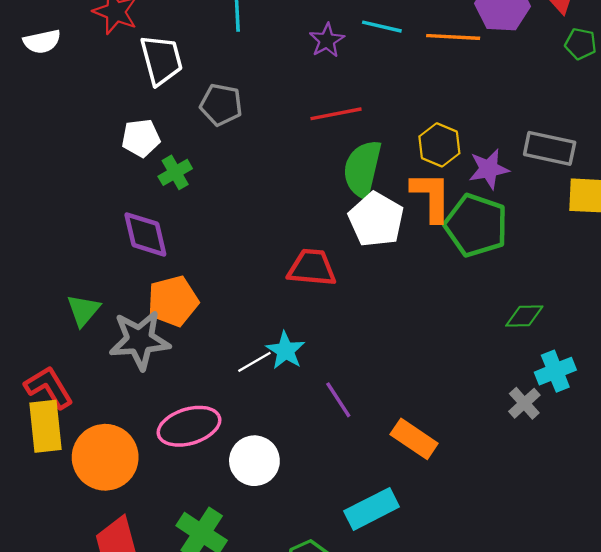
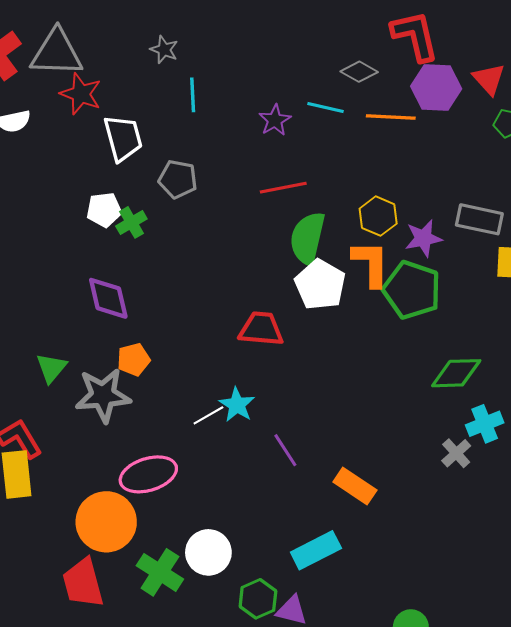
green cross: (175, 172) -> (131, 222), moved
orange pentagon: (173, 301) -> (134, 359), size x0.7
green diamond: (524, 316) -> (456, 373), size x1.4
orange circle: (105, 457) -> (106, 522), moved
white circle: (254, 461) -> (208, 552), moved

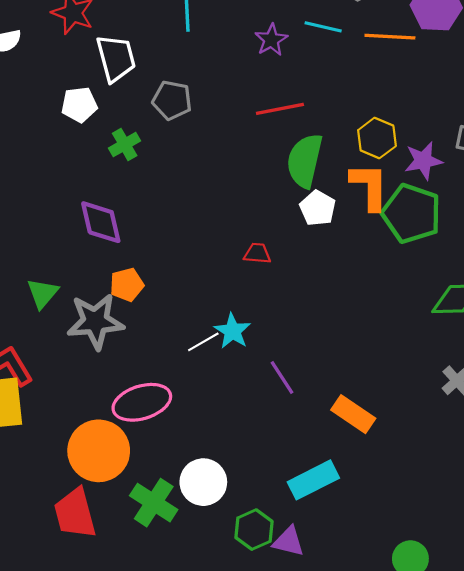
white pentagon: (104, 210) -> (79, 105), moved
white pentagon: (320, 285) -> (318, 208), size x0.7
red trapezoid: (261, 329) -> (257, 253), size x0.6

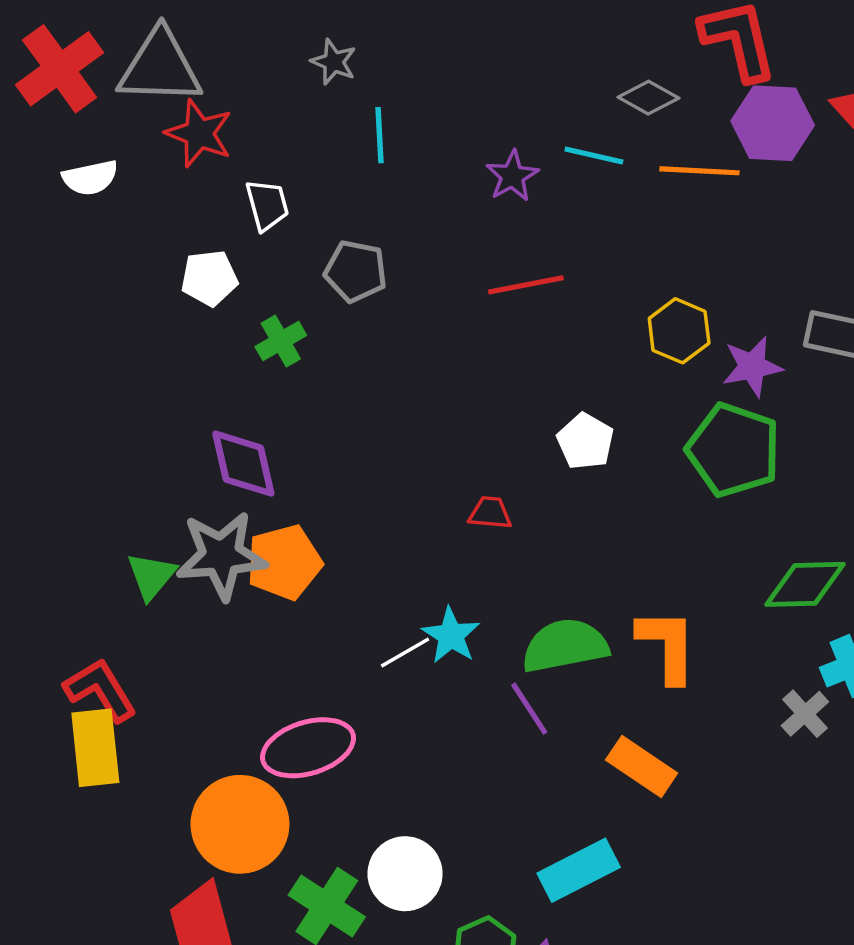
white trapezoid: (116, 58) -> (267, 205), size x0.7
green semicircle: (305, 161) -> (565, 646), moved, turned 66
orange L-shape: (369, 187) -> (667, 646), moved
orange pentagon: (127, 285) -> (284, 562), size x1.4
gray star: (95, 321) -> (221, 555), moved

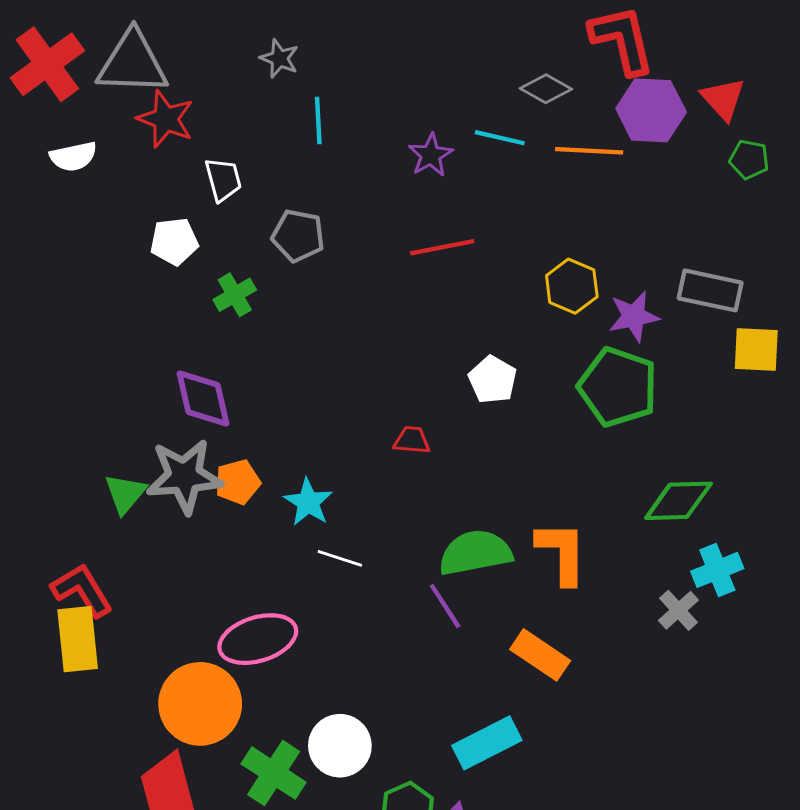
orange pentagon: (284, 562) -> (238, 482), size x0.7
cyan star: (451, 635) -> (308, 502), moved
white line: (405, 652) -> (340, 558), turned 48

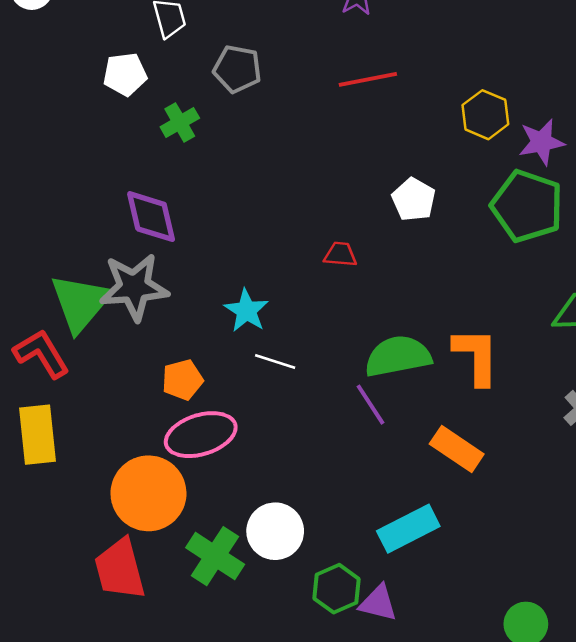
orange pentagon: (238, 482) -> (182, 380), moved
green triangle: (125, 494) -> (81, 303), size x1.6
red L-shape: (82, 590) -> (41, 354), moved

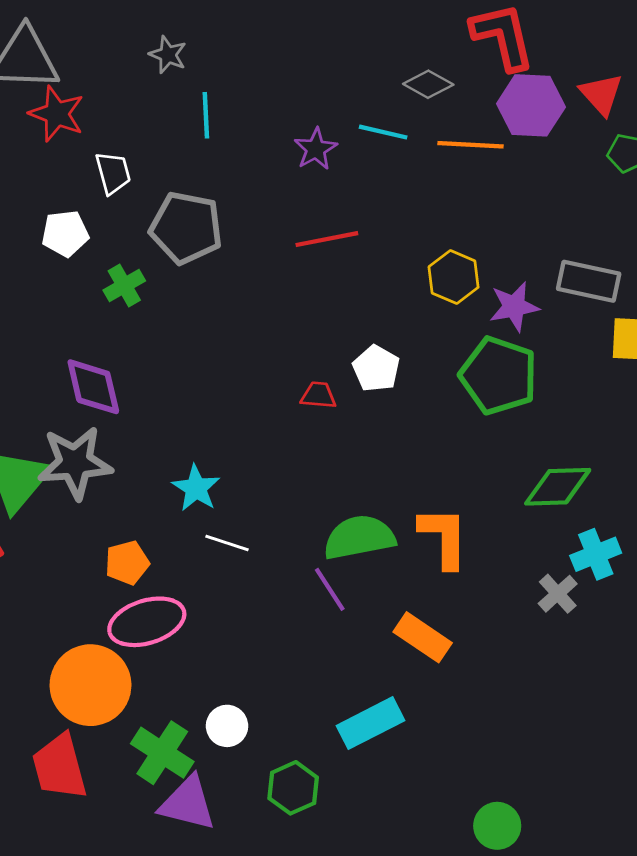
gray pentagon: (237, 69) -> (186, 228), size x1.4
red trapezoid: (340, 254) -> (318, 395), moved
white circle: (275, 531) -> (227, 726), size x0.7
purple triangle: (378, 603) -> (188, 803), moved, size x1.4

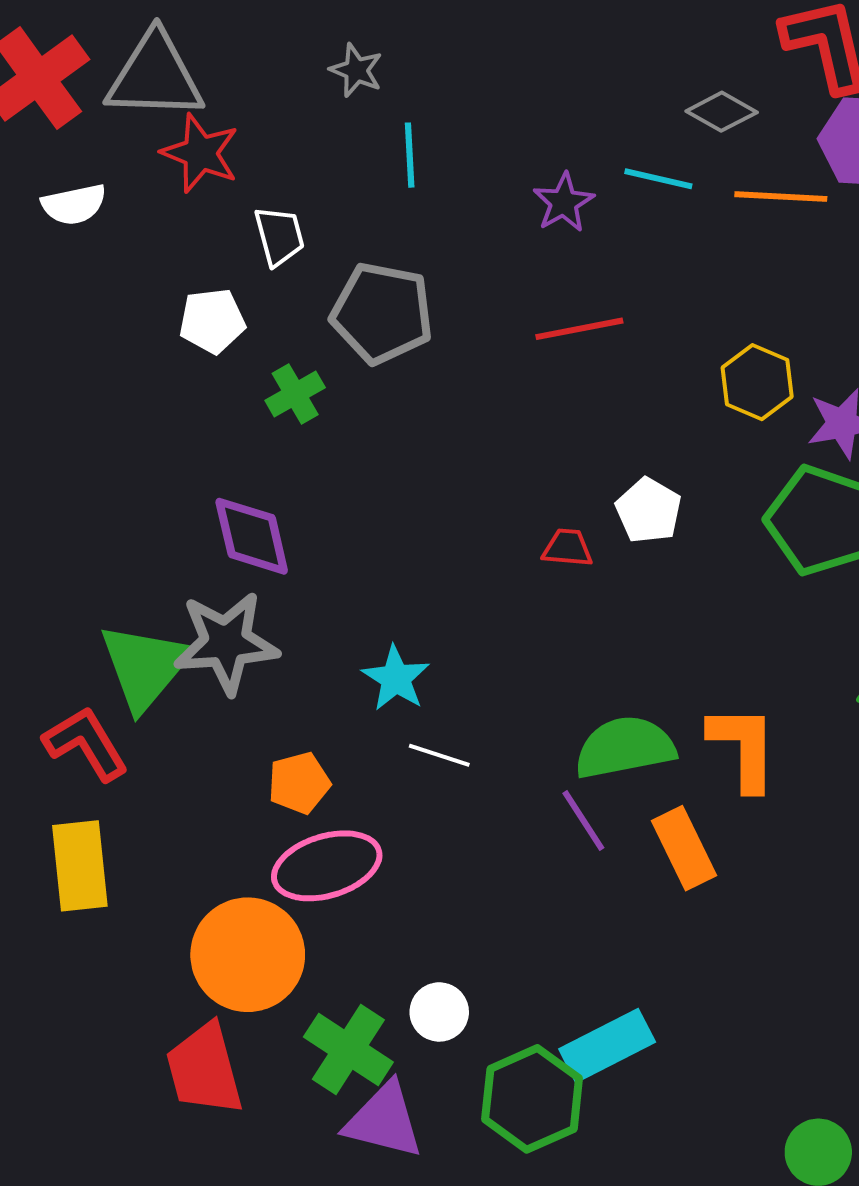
orange rectangle: (423, 637) -> (684, 848), moved, turned 30
cyan rectangle: (371, 723) -> (607, 1046), moved
green hexagon: (293, 788) -> (532, 1099), size x1.4

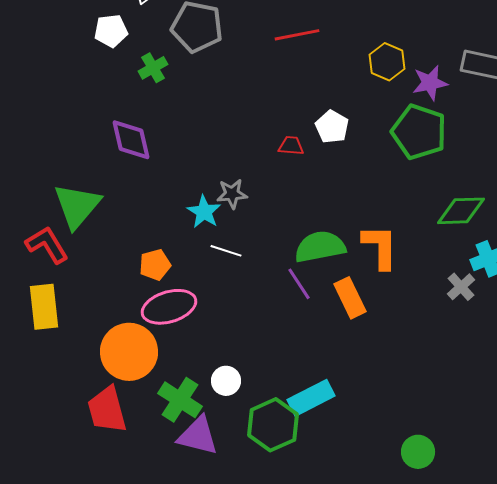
gray star: (226, 643) -> (232, 194), moved, size x0.6

